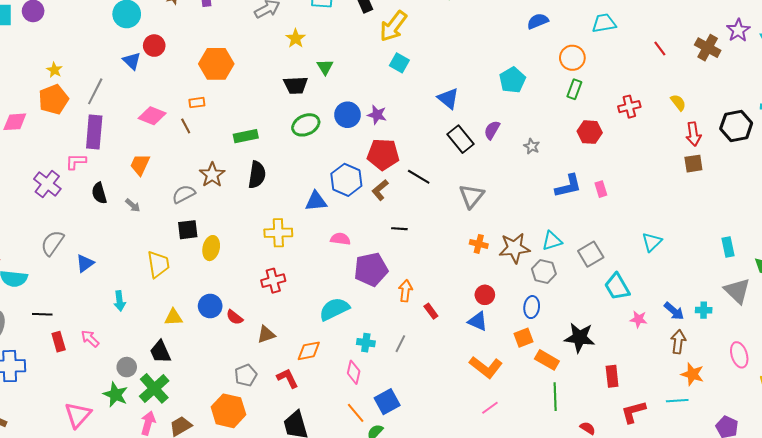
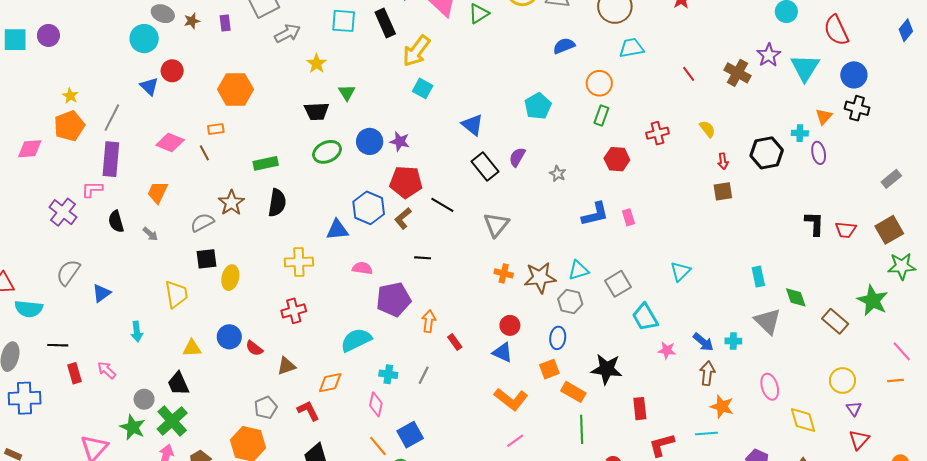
red arrow: (693, 134) -> (723, 161), size x0.7

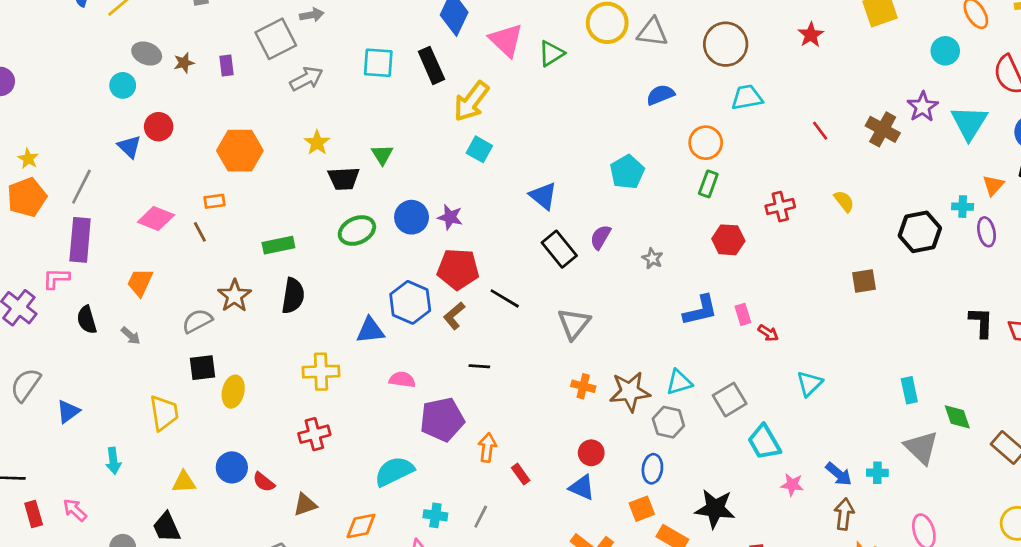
cyan circle: (144, 39) -> (123, 85), size x0.7
yellow star: (317, 64) -> (317, 143), moved
red arrow: (723, 161) -> (768, 333), moved, turned -49

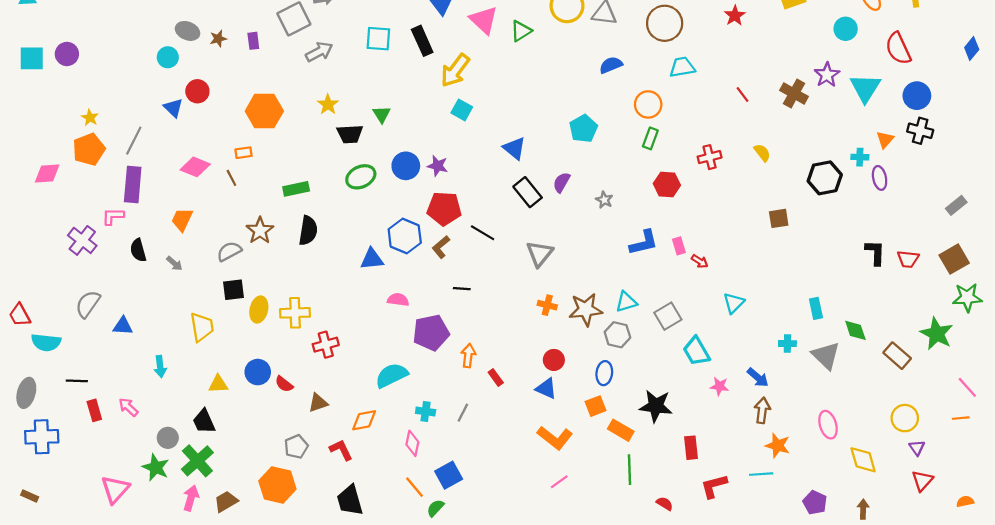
yellow cross: (321, 372) -> (295, 313), moved
blue triangle: (68, 412) -> (123, 326), turned 40
cyan cross: (877, 473) -> (787, 344), moved

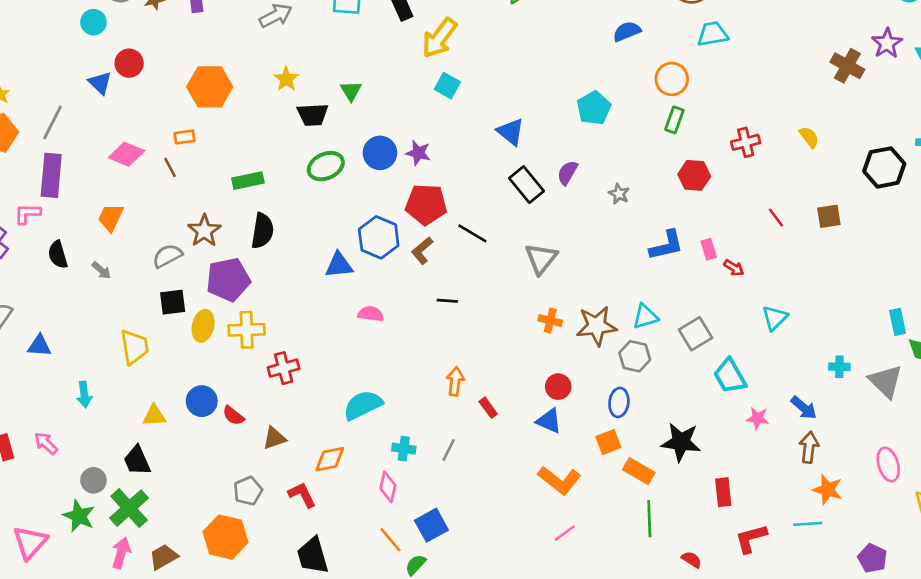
red line: (742, 95) -> (776, 218), moved
cyan rectangle: (816, 308) -> (898, 322), moved
purple pentagon: (431, 333) -> (228, 280), moved

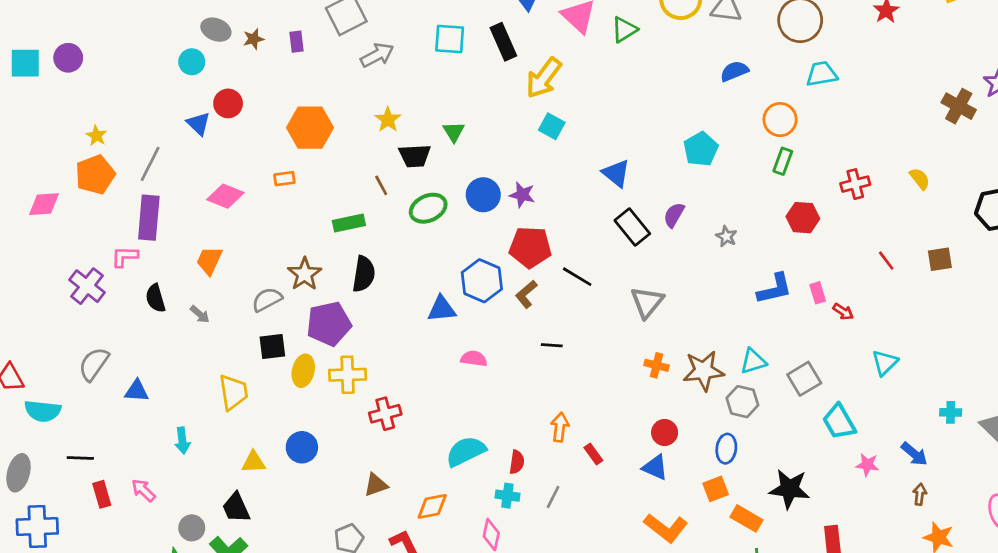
brown line: (170, 167) -> (381, 185), moved
red semicircle: (233, 416) -> (517, 462), moved, turned -120
brown arrow: (809, 447) -> (920, 494), size x0.7

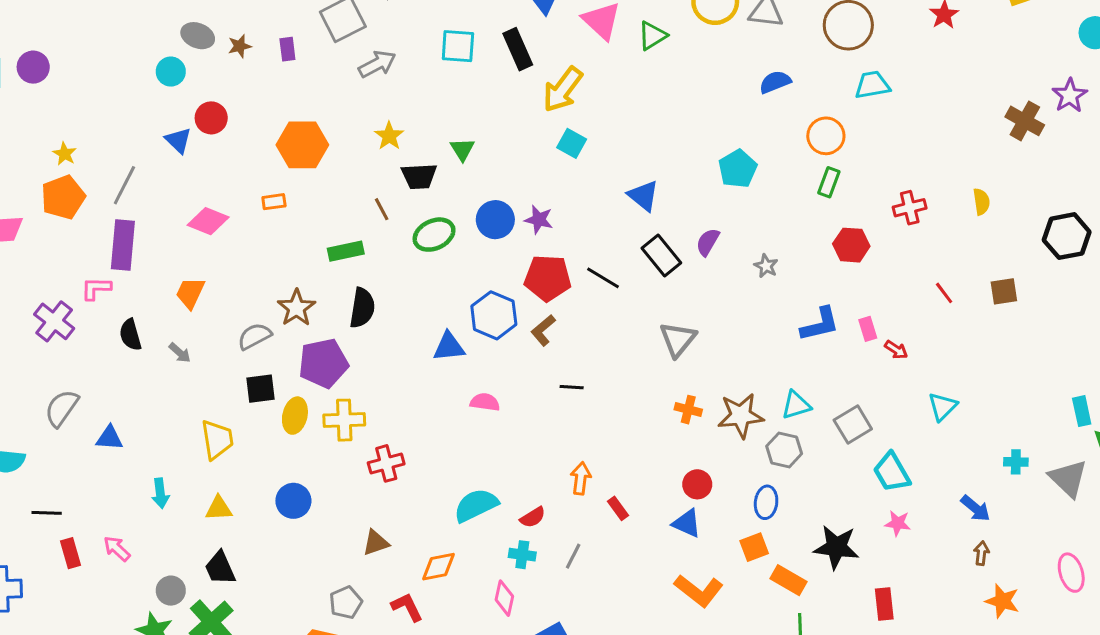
yellow semicircle: (920, 179) -> (981, 202), turned 30
black line: (577, 277) -> (603, 278), moved
yellow triangle: (254, 462) -> (219, 508), moved
red semicircle: (517, 462) -> (533, 517), turned 50
pink star: (867, 465) -> (898, 523), moved

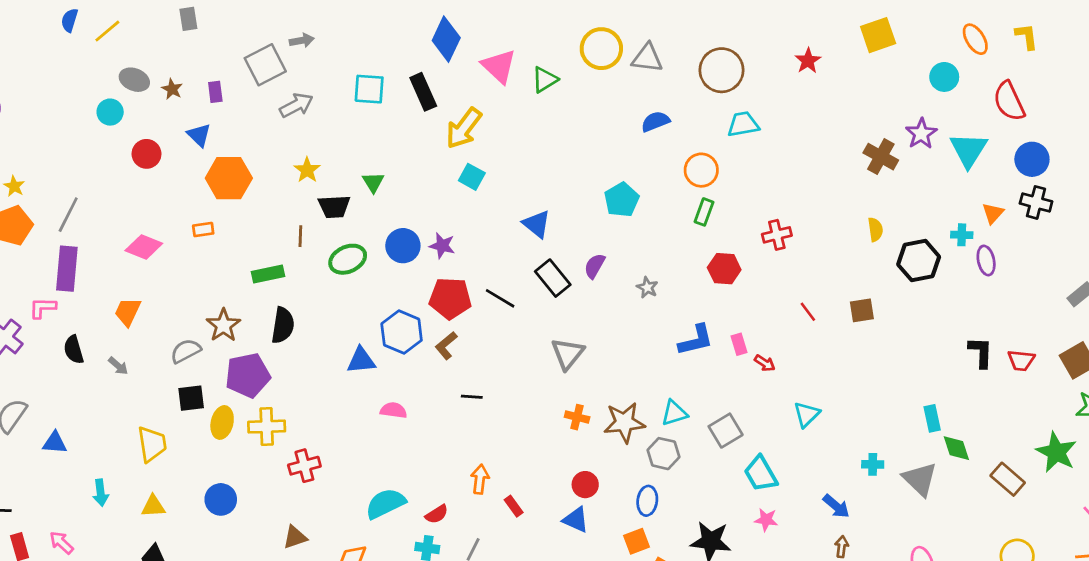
brown star: (240, 46) -> (172, 89), turned -30
blue triangle: (178, 140) -> (199, 135), moved
yellow semicircle: (981, 202) -> (875, 229), moved
brown line: (382, 209) -> (300, 236), turned 30

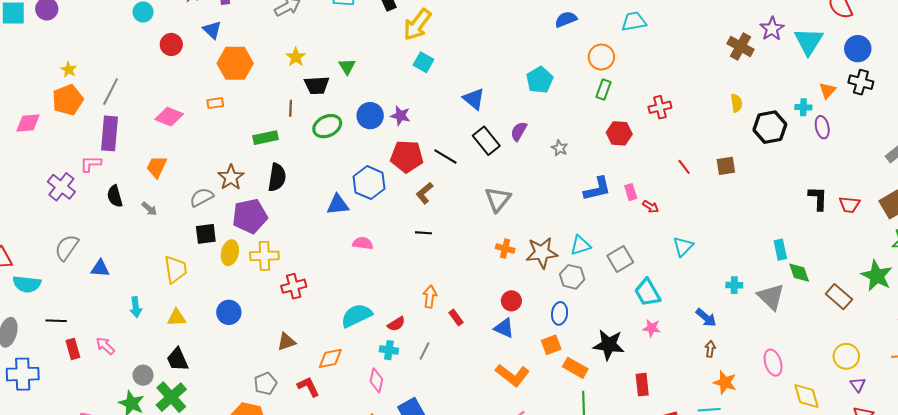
brown L-shape: (446, 346) -> (425, 193), moved

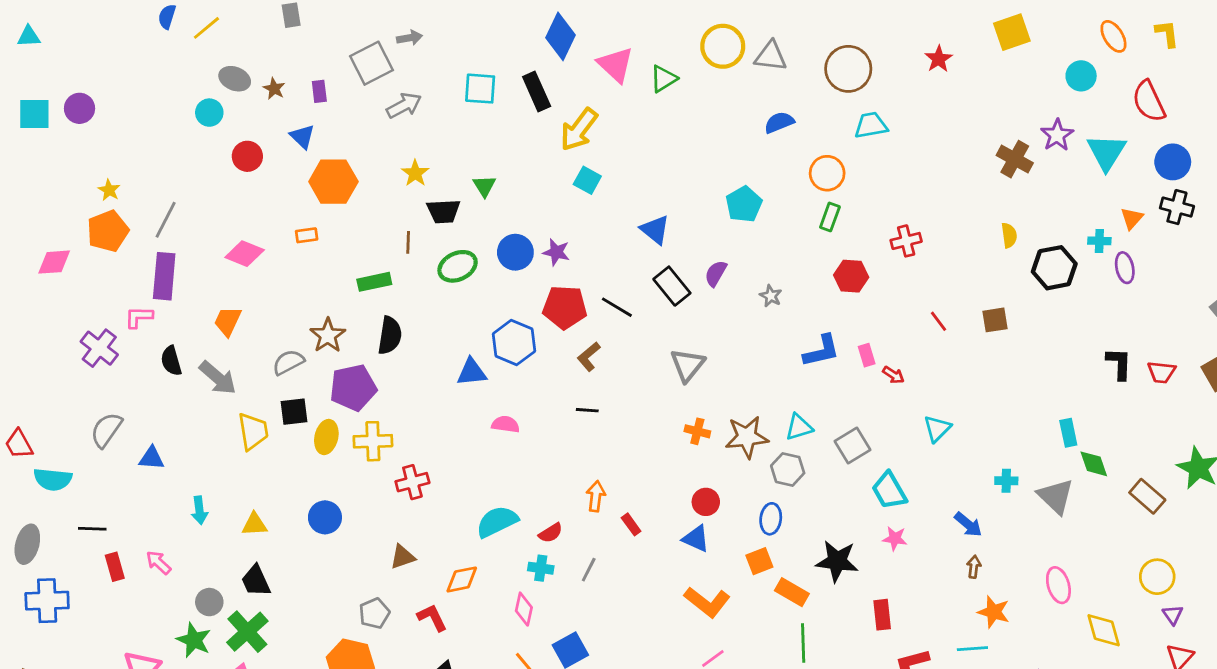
gray arrow: (149, 209) -> (218, 378), size x1.8
yellow trapezoid: (175, 269) -> (253, 431), moved

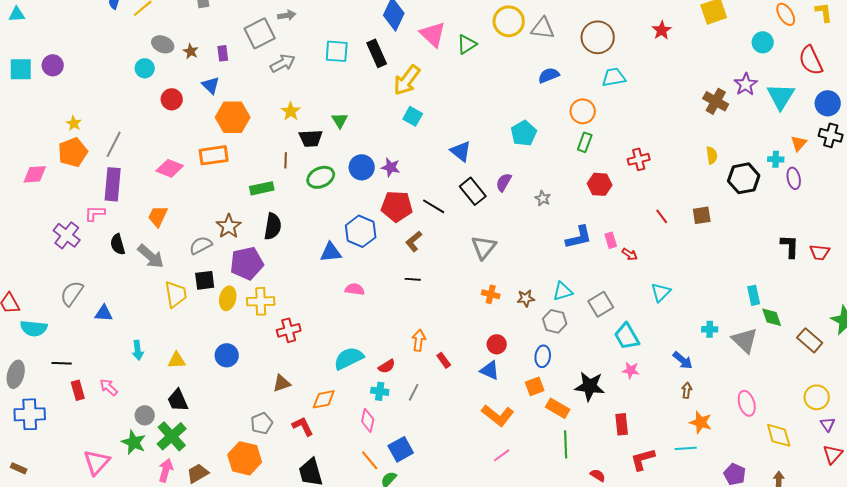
orange rectangle: (307, 235) -> (214, 155), size x1.8
brown star: (747, 437) -> (526, 298), size x0.6

